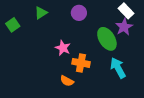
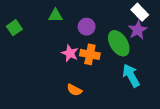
green triangle: (41, 13) -> (55, 16), moved, turned 32
purple circle: (79, 13) -> (87, 27), moved
orange cross: (81, 63) -> (90, 54), moved

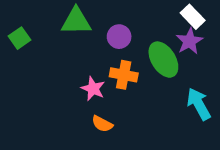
green triangle: (55, 16) -> (76, 21), size x1.5
pink star: (70, 53) -> (93, 89), moved
cyan arrow: (131, 75) -> (199, 104), moved

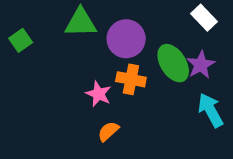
purple circle: (119, 37) -> (126, 39), size x1.5
purple star: (189, 41) -> (201, 65), moved
orange semicircle: (102, 124) -> (108, 131), turned 110

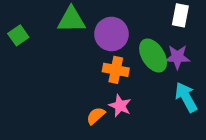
white rectangle: (204, 18) -> (180, 15), turned 55
purple star: (201, 65) -> (177, 57), turned 30
pink star: (99, 94) -> (120, 106), moved

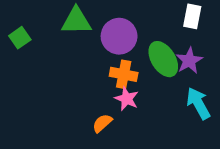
purple star: (177, 57) -> (189, 61), turned -30
pink star: (120, 106) -> (127, 99), moved

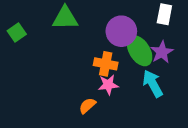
purple circle: (119, 36) -> (121, 31), moved
pink star: (127, 99) -> (108, 85), turned -30
cyan arrow: (198, 103) -> (153, 83), moved

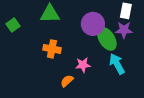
purple star: (162, 52) -> (124, 30), moved, turned 30
orange cross: (106, 64) -> (52, 49), moved

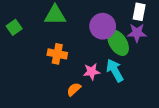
cyan arrow: (117, 64) -> (115, 70), moved

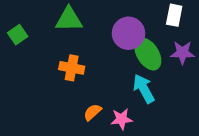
purple star: (137, 33) -> (182, 53), moved
pink star: (92, 72) -> (122, 119), moved

